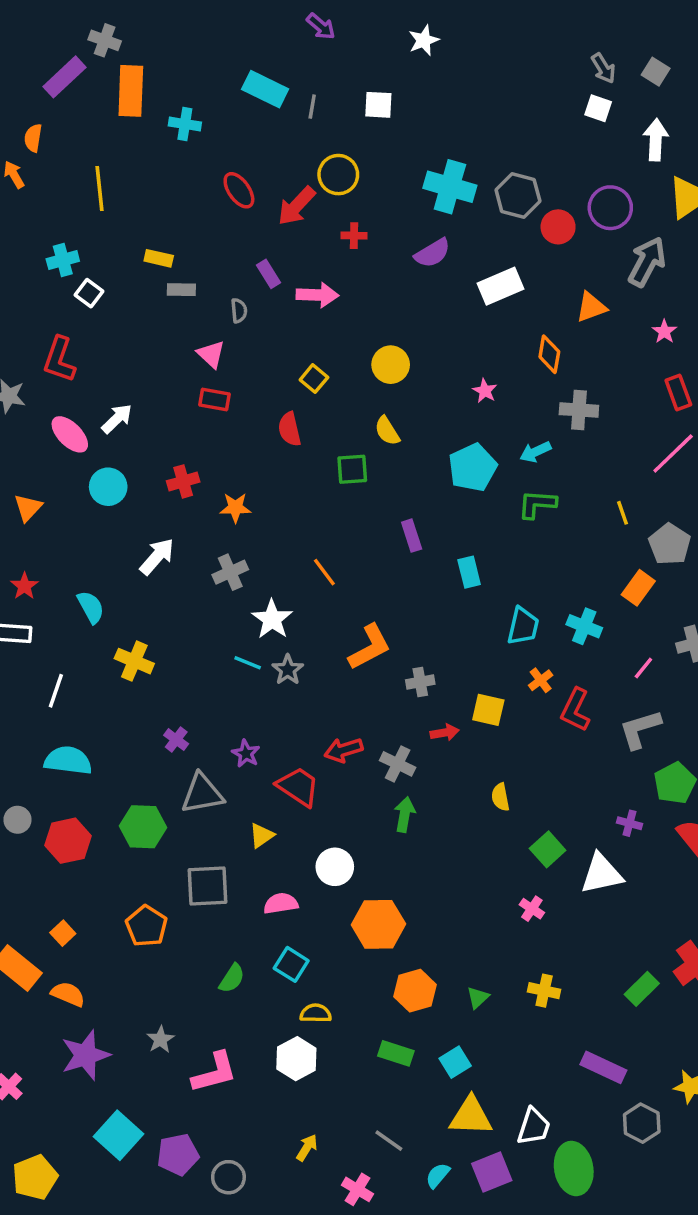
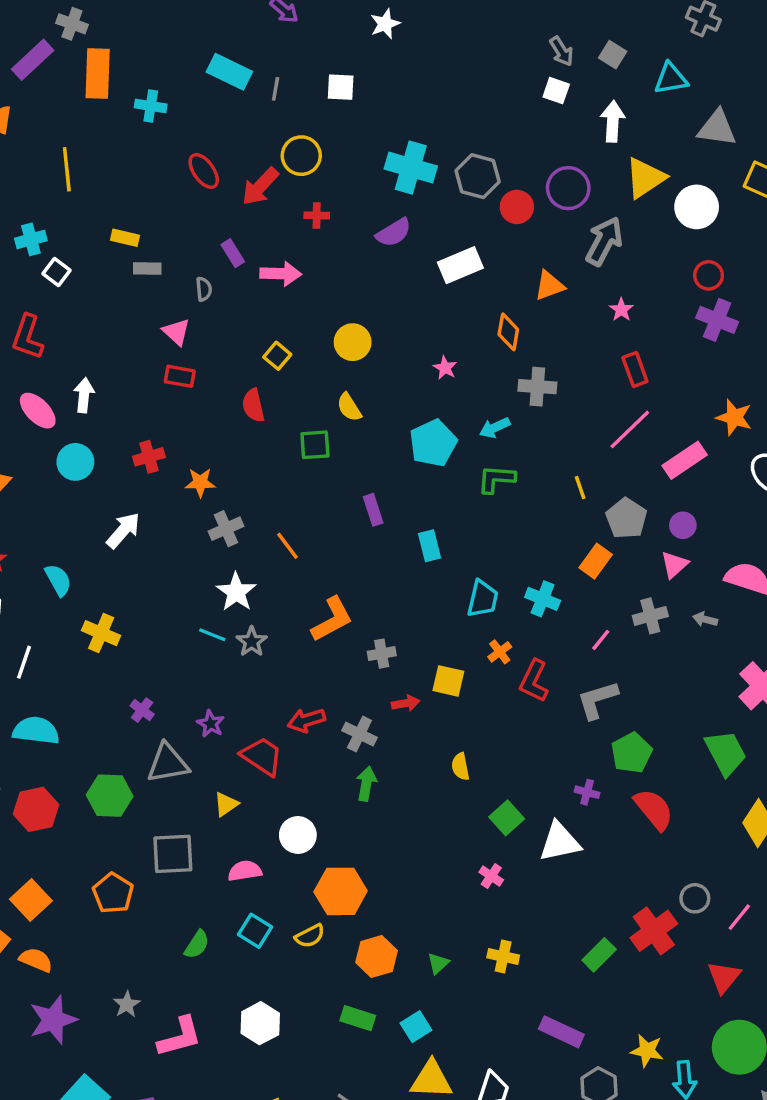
white arrow: (117, 419) -> (84, 395), turned -40
gray cross: (230, 572) -> (226, 529), moved
orange square: (63, 933) -> (31, 900), size x1.6
yellow semicircle: (316, 1013) -> (310, 936), moved, turned 152

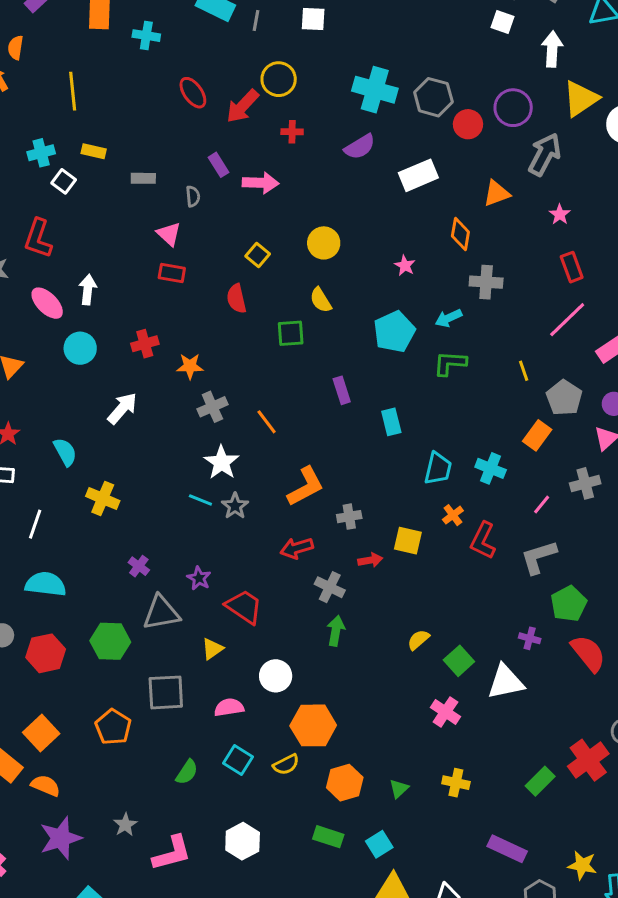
yellow rectangle: (125, 238) -> (94, 151), moved
red arrow: (306, 720) -> (297, 548), moved
yellow semicircle: (460, 767) -> (418, 640), moved, turned 60
pink cross: (491, 876) -> (445, 712), size x1.4

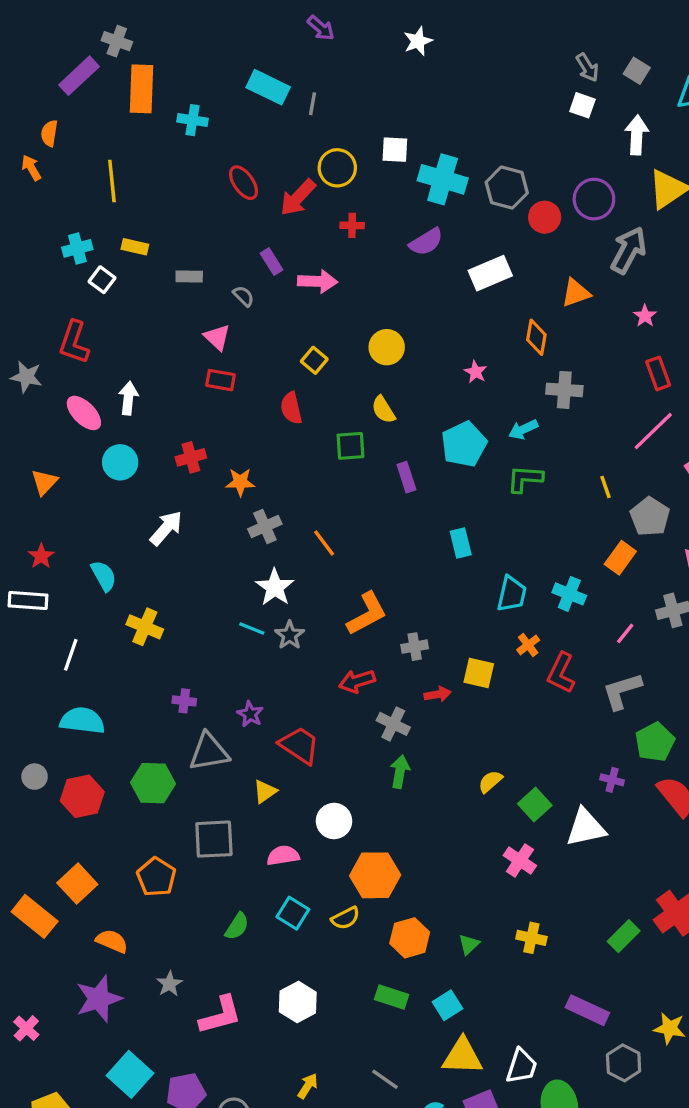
white square: (313, 19) -> (395, 150), moved
gray semicircle: (193, 196) -> (244, 296), turned -40
purple rectangle: (342, 390) -> (406, 477), moved
purple cross: (139, 566) -> (184, 701), turned -30
orange semicircle: (46, 786) -> (112, 941), moved

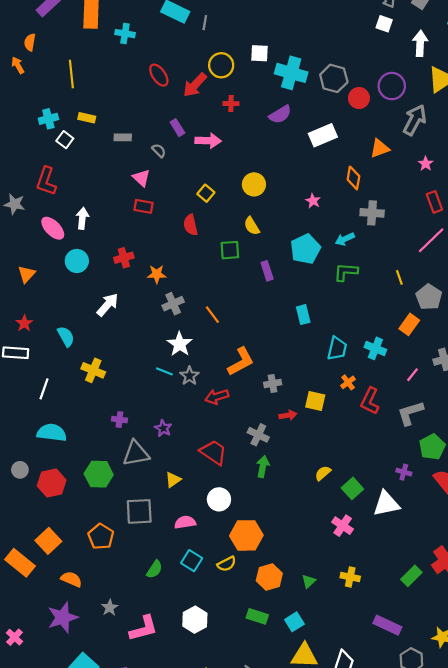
red arrow: (357, 681) -> (217, 397), moved
red trapezoid: (299, 745) -> (214, 452), moved

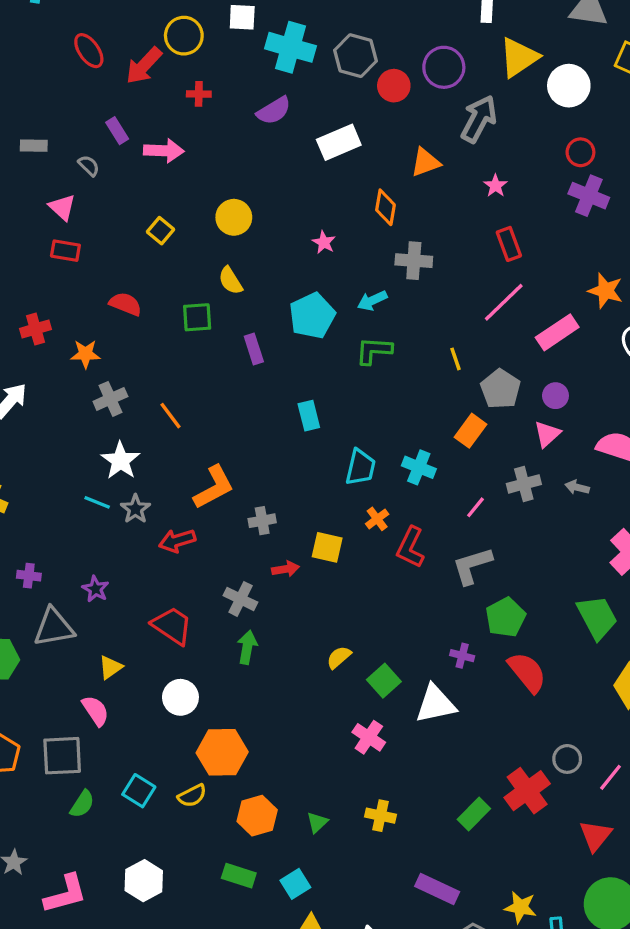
red semicircle: (191, 225) -> (125, 304), moved, turned 125
gray square: (139, 511) -> (62, 756), moved
pink semicircle: (185, 522) -> (95, 711), moved, turned 65

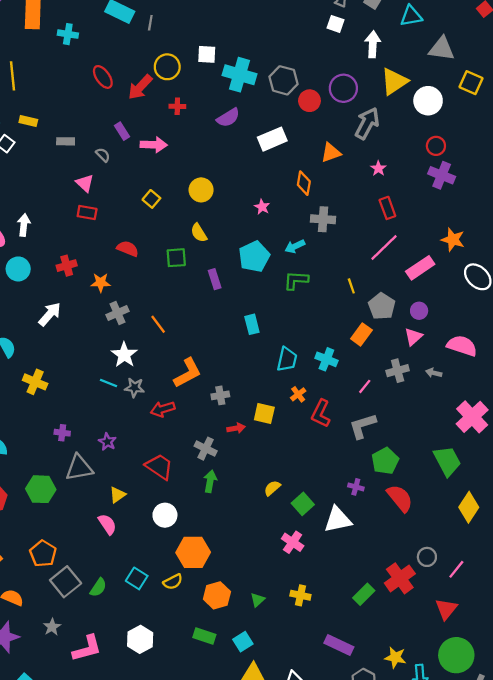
gray star: (135, 509) -> (134, 388), turned -30
gray square: (62, 756) -> (66, 582), moved, turned -36

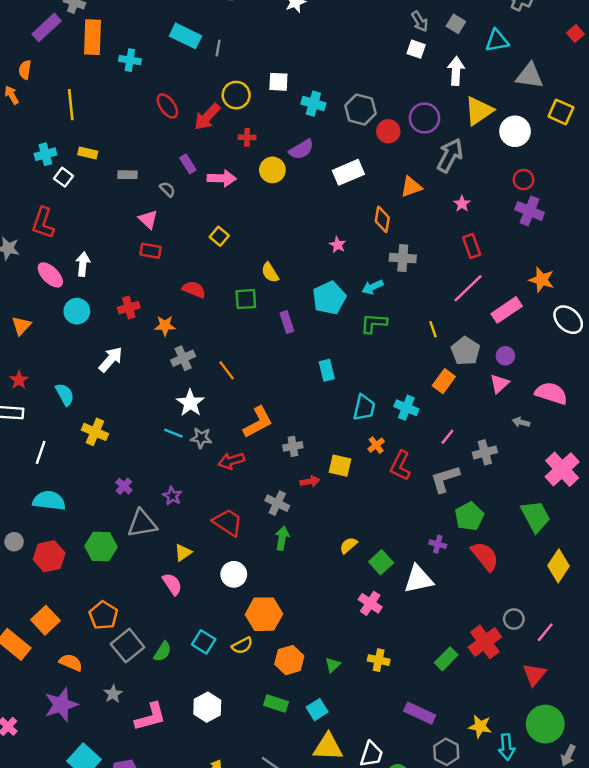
cyan cross: (239, 75) -> (313, 104), size x0.7
yellow circle: (201, 190) -> (272, 170), moved
gray cross: (398, 371) -> (485, 452), moved
purple cross: (62, 433) -> (124, 486), turned 35

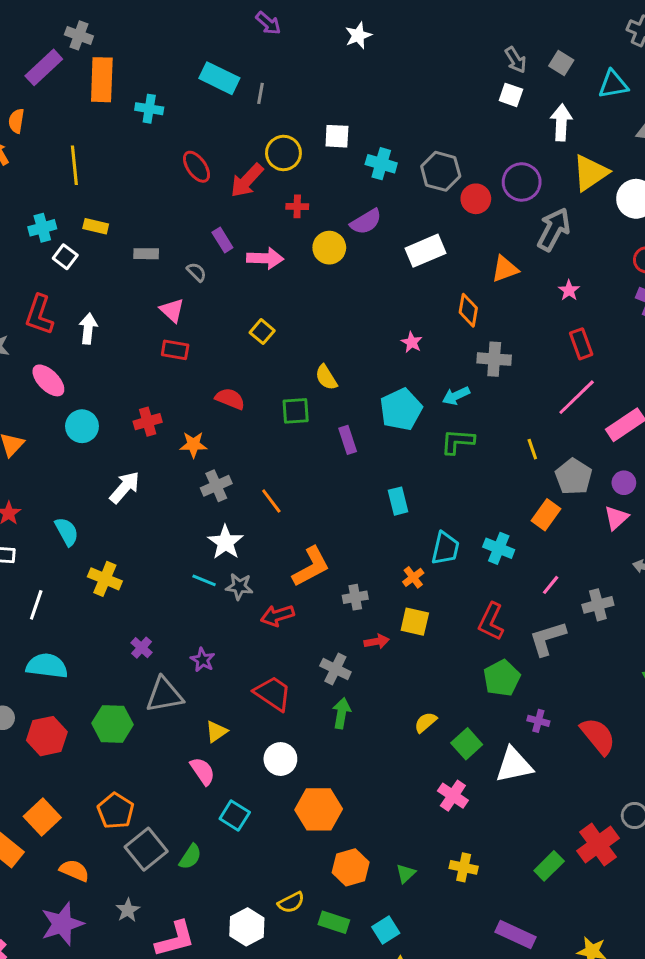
white arrow: (83, 264) -> (88, 329), moved
orange cross: (376, 445) -> (413, 577), moved
green pentagon: (469, 516) -> (502, 678), moved
cyan square: (204, 642) -> (235, 815), moved
yellow semicircle: (242, 646) -> (291, 902), moved

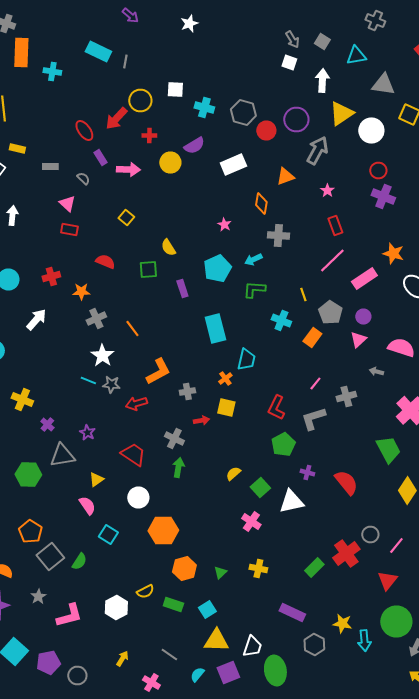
red ellipse: (196, 167) -> (84, 130), moved
cyan rectangle: (398, 501) -> (215, 328), size x1.6
cyan cross: (499, 548) -> (281, 320), moved
yellow cross: (105, 579) -> (22, 400), moved

